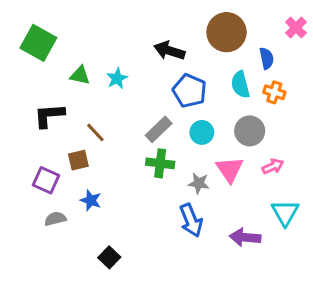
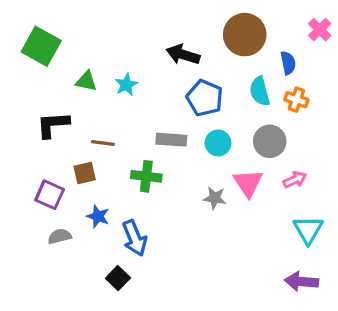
gray rectangle: (159, 129) -> (171, 140), turned 48
brown line: (95, 132) -> (103, 143), turned -40
green cross: (160, 163) -> (146, 176), moved
blue arrow: (191, 220) -> (135, 238), moved
purple arrow: (245, 237) -> (301, 281), moved

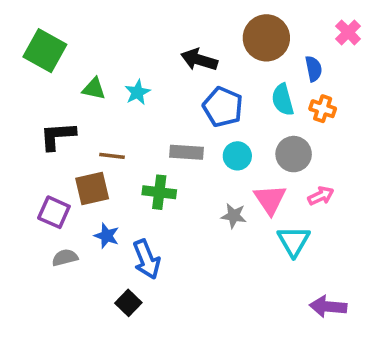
brown square: (85, 173) -> (92, 189), size x1.4
cyan triangle: (308, 230) -> (294, 241), moved

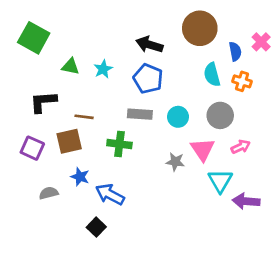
pink cross: (348, 32) -> (261, 42), moved
blue pentagon: (223, 107) -> (148, 79), moved
purple square: (54, 212) -> (32, 148), moved
blue arrow: (147, 259) -> (110, 194), turned 140
purple arrow: (328, 307) -> (246, 201), moved

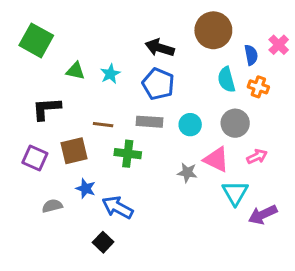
brown line: (84, 117) -> (103, 125), moved
pink triangle: (203, 149) -> (216, 159), turned -30
purple arrow: (246, 201) -> (263, 215), turned -30

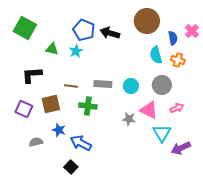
blue pentagon: (158, 84) -> (84, 30), moved

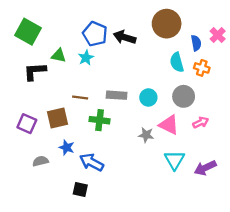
black L-shape: (32, 75) -> (35, 71), moved
cyan triangle: (162, 133) -> (174, 160), moved
black square: (71, 167) -> (80, 189), turned -32

